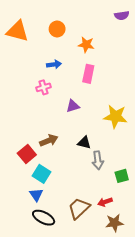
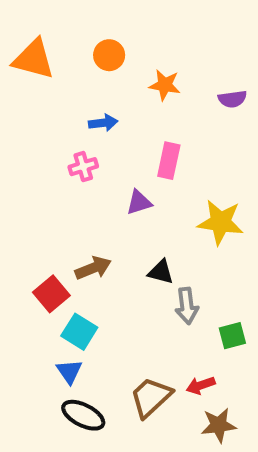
purple semicircle: (122, 15) -> (232, 99), moved
pink rectangle: (88, 74) -> (169, 161), moved

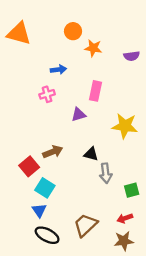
orange circle: (109, 55) -> (73, 31), moved
red arrow: (201, 385) -> (125, 218), moved

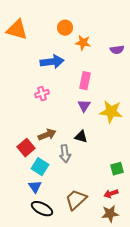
blue arrow: (58, 70) -> (52, 62), size x1.6
pink cross: (47, 94) -> (42, 94), moved
purple triangle: (79, 115) -> (84, 106), moved, turned -40
gray arrow: (106, 173) -> (65, 154), moved

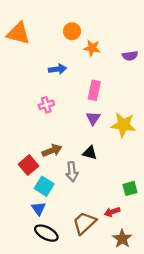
blue arrow: (52, 62) -> (58, 69), size x0.7
red arrow: (111, 194) -> (112, 212), moved
brown star: (110, 214) -> (122, 239), turned -30

